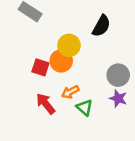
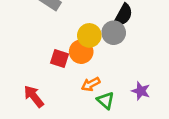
gray circle: (118, 75) -> (114, 33), moved
red arrow: (46, 104) -> (34, 96), moved

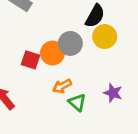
gray circle: (114, 33) -> (70, 43), moved
yellow circle: (89, 35) -> (105, 37), moved

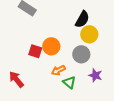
gray circle: (70, 43) -> (81, 54), moved

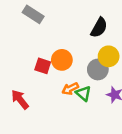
yellow circle: (89, 34) -> (109, 56), moved
green triangle: (69, 82) -> (83, 93), moved

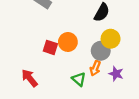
orange arrow: (70, 89) -> (95, 68), moved, turned -40
green triangle: (83, 93) -> (79, 79), moved

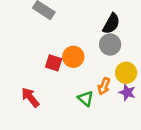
yellow circle: (111, 39) -> (126, 73), moved
gray circle: (101, 51) -> (110, 45), moved

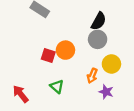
purple star: (127, 92) -> (106, 92), moved
red arrow: (30, 97) -> (21, 94), moved
green triangle: (86, 99) -> (57, 86), moved

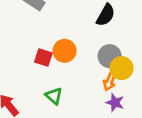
gray circle: (98, 39) -> (110, 56), moved
orange arrow: (92, 76) -> (110, 81), moved

